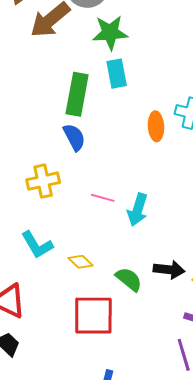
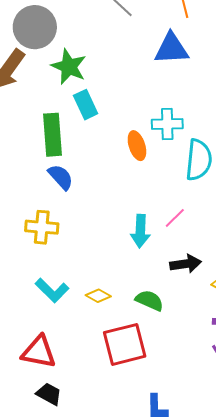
green star: (110, 33) -> (69, 67), turned -30
yellow cross: (43, 181) -> (42, 227), turned 32
pink line: (103, 198) -> (175, 218), moved, turned -45
black arrow: (169, 270) -> (186, 264), moved

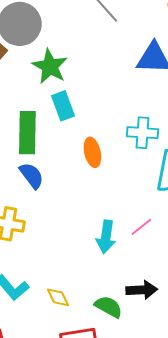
orange ellipse: (137, 146) -> (92, 152), moved
black arrow: (186, 264) -> (142, 290), moved
yellow diamond: (98, 296) -> (58, 297), turned 30

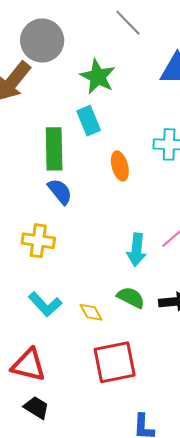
green star: (50, 66) -> (98, 77), moved
green semicircle: (109, 307) -> (131, 298), moved

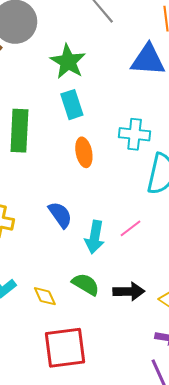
cyan rectangle: (89, 121) -> (72, 105), moved
blue semicircle: (60, 192) -> (60, 215), moved

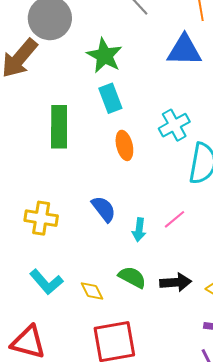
cyan cross: (135, 134) -> (174, 125), turned -32
cyan arrow: (95, 237) -> (139, 230), size x0.7

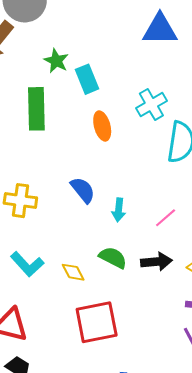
green star: (104, 56) -> (56, 61), moved, size x0.7
pink line: (174, 219) -> (166, 218), moved

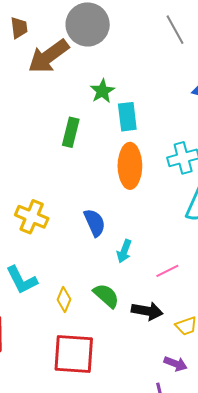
green rectangle: (36, 109) -> (71, 132), size x0.7
orange ellipse: (102, 126) -> (130, 166), size x1.5
yellow diamond: (73, 272) -> (64, 300), turned 35

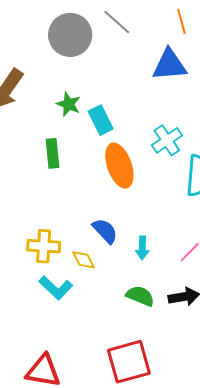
gray circle: (88, 24) -> (70, 35), moved
cyan L-shape: (22, 280) -> (56, 288), moved
yellow diamond: (64, 300) -> (83, 260), moved, turned -30

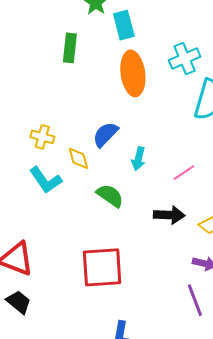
blue semicircle: (105, 231) -> (105, 134), turned -104
yellow cross: (44, 246) -> (42, 137), size x0.7
green semicircle: (140, 296) -> (110, 196), moved

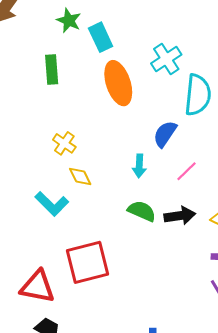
blue semicircle: (105, 134) -> (165, 134), moved
yellow cross: (42, 137) -> (64, 143), moved, turned 30
green semicircle: (110, 196) -> (142, 211), moved
red square: (102, 267) -> (88, 262), moved

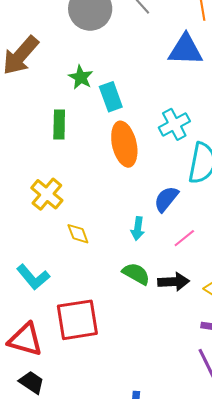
yellow cross: (64, 143) -> (47, 194), moved, size x1.4
cyan L-shape: (52, 204) -> (33, 277), moved

